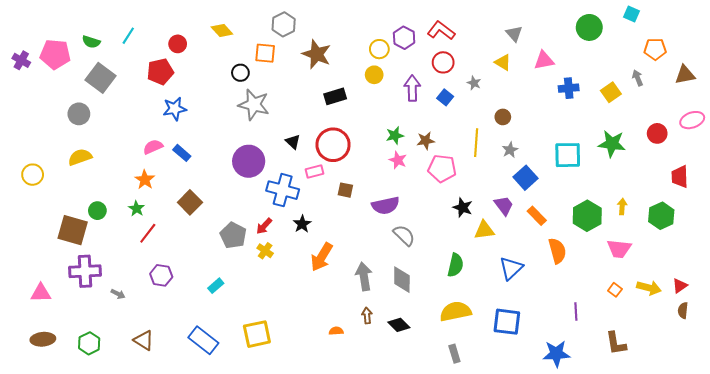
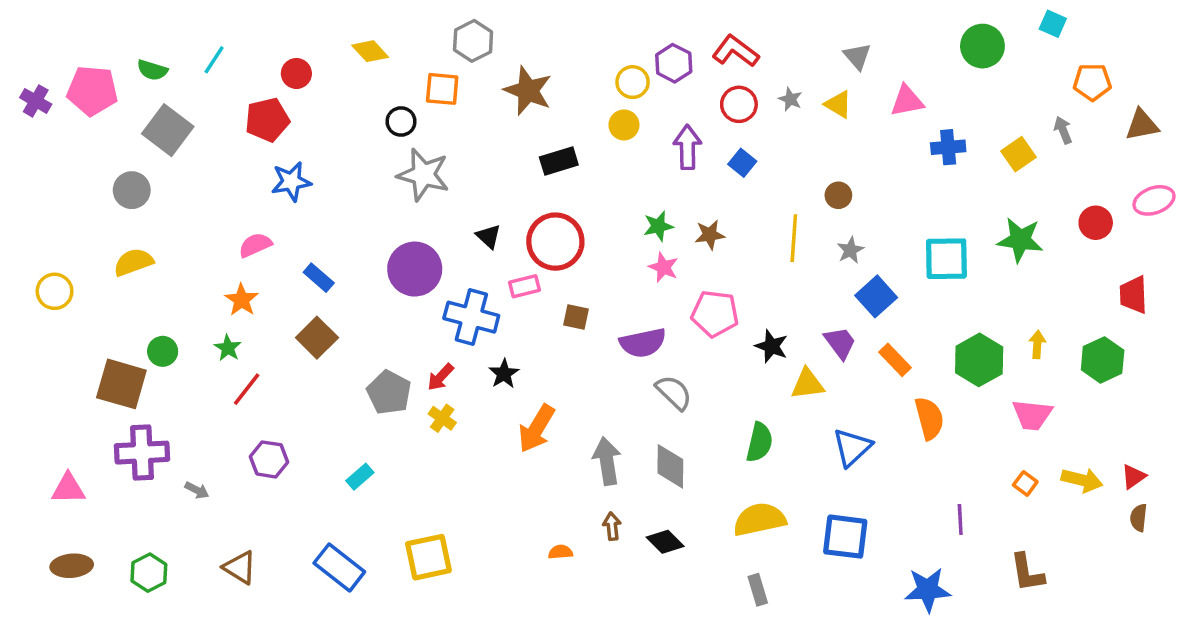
gray star: (474, 83) -> (790, 99), moved
blue rectangle: (182, 153) -> (319, 278), moved
pink pentagon: (442, 168) -> (715, 314), moved

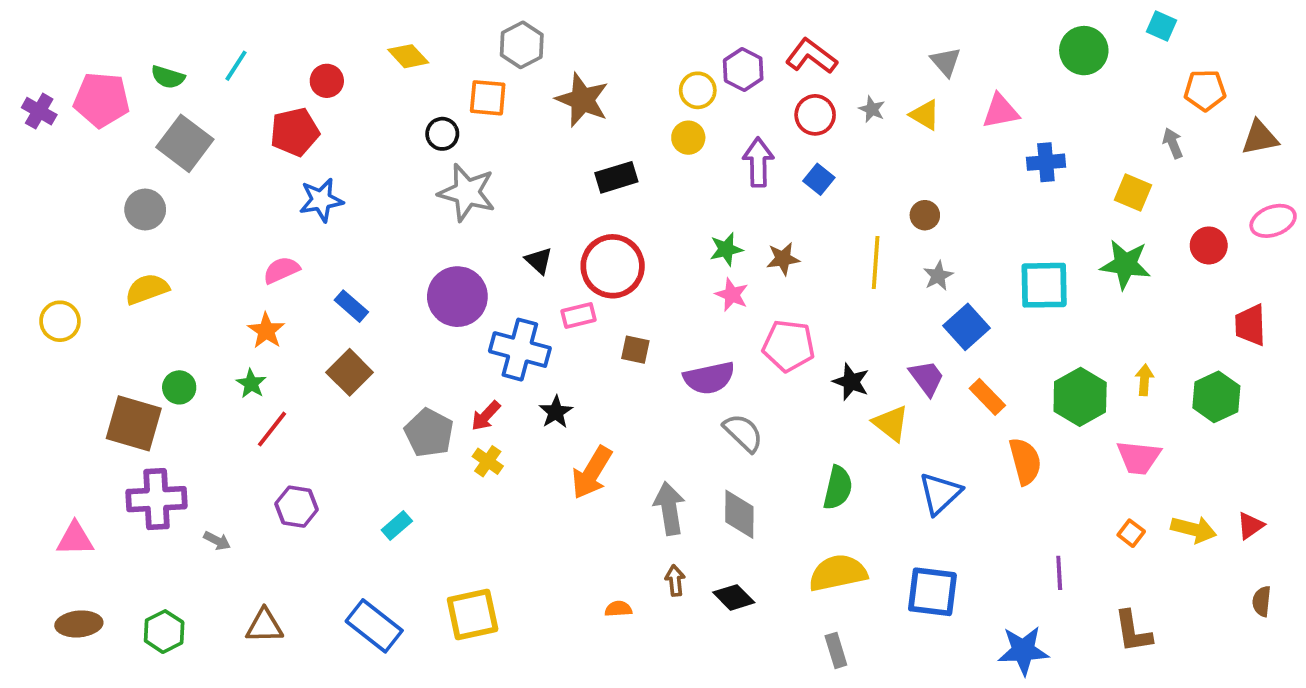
yellow square: (1018, 154) -> (1133, 192), moved, turned -32
yellow triangle: (808, 384) -> (891, 423), turned 45
brown semicircle: (1139, 518) -> (1262, 601), moved
brown triangle: (240, 567) -> (264, 626), turned -33

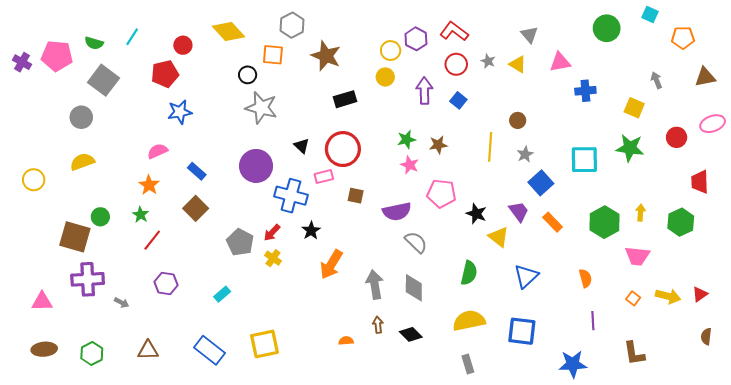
yellow diamond: (408, 56) -> (228, 31), size x1.4
orange pentagon: (1205, 90) -> (683, 38), moved
orange semicircle: (1025, 461) -> (585, 278), moved, size x0.7

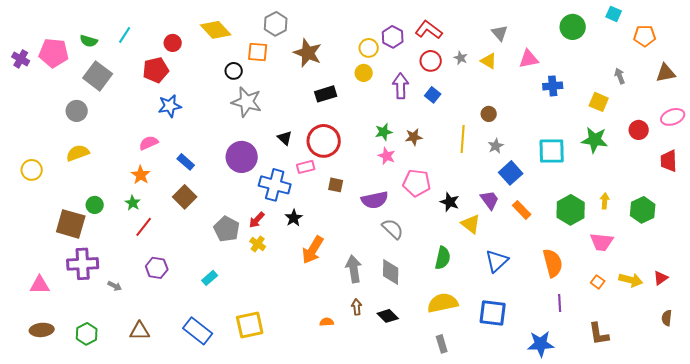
red trapezoid: (700, 182) -> (669, 161), moved
orange semicircle: (585, 278) -> (553, 263), size x1.6

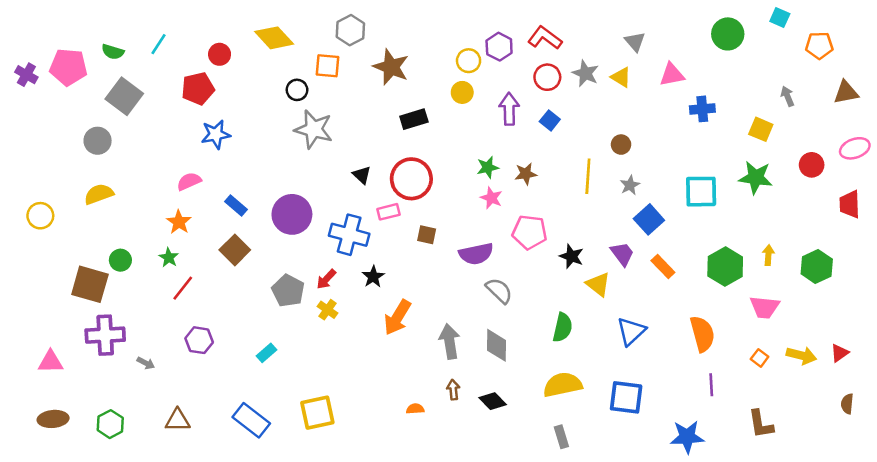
gray star: (461, 58) -> (585, 73), size x1.5
purple circle: (242, 157) -> (292, 214), moved

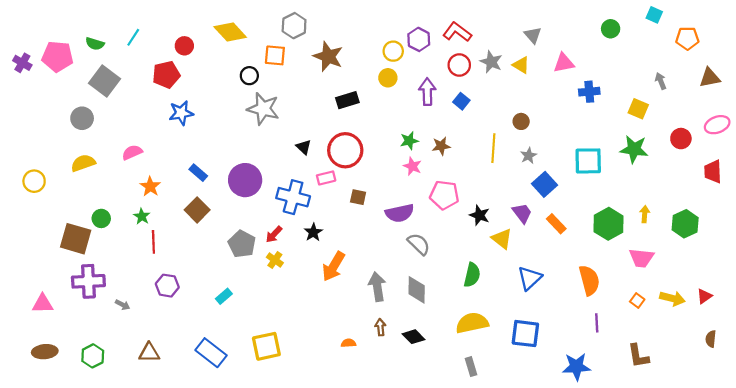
green circle: (728, 34) -> (611, 29), size x0.7
pink semicircle: (189, 181) -> (132, 152), moved
red line: (183, 288) -> (153, 242), turned -40

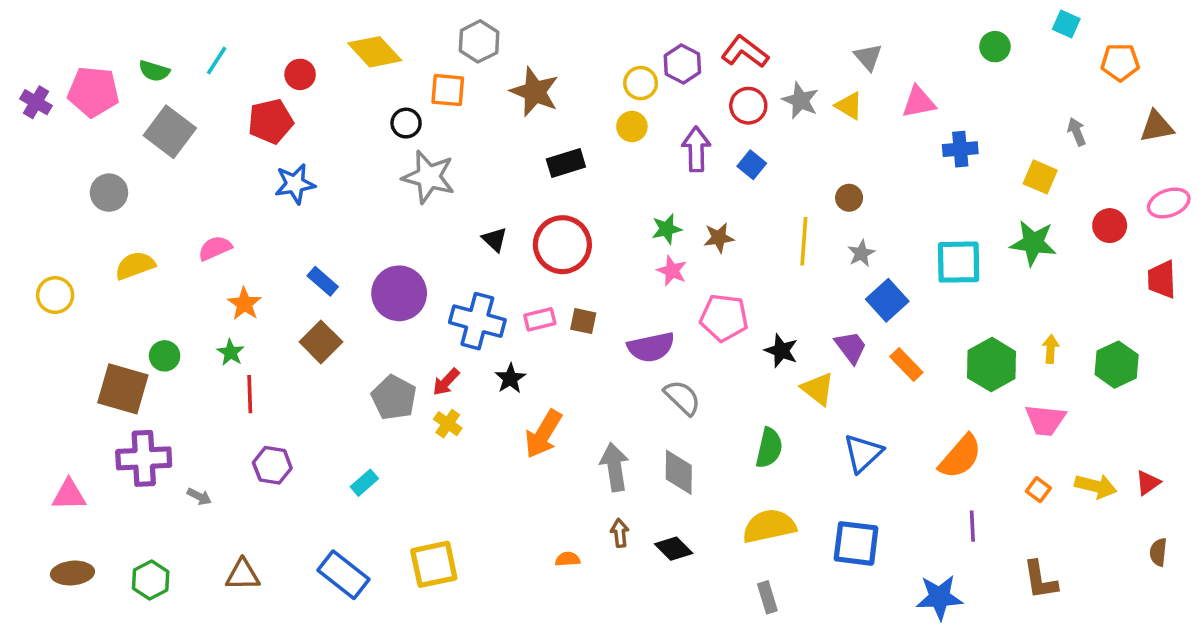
gray circle: (82, 118) -> (109, 193), moved
pink rectangle: (326, 178) -> (540, 319), moved
orange semicircle: (589, 280) -> (960, 457), turned 56

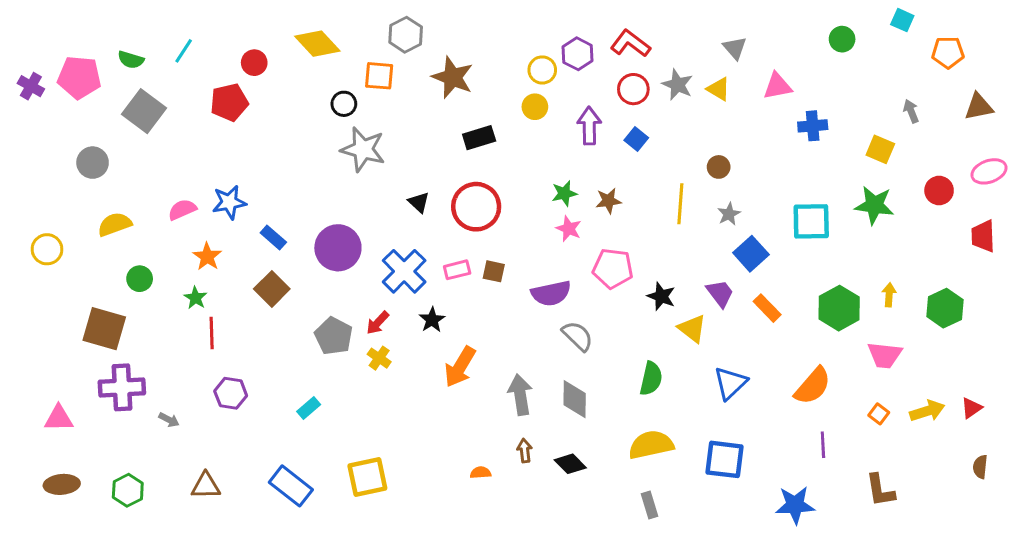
blue star: (295, 184) -> (229, 202), moved
blue cross: (477, 321) -> (404, 271), turned 30
green circle: (165, 356) -> (140, 279), moved
yellow arrow: (1096, 486) -> (927, 411), turned -32

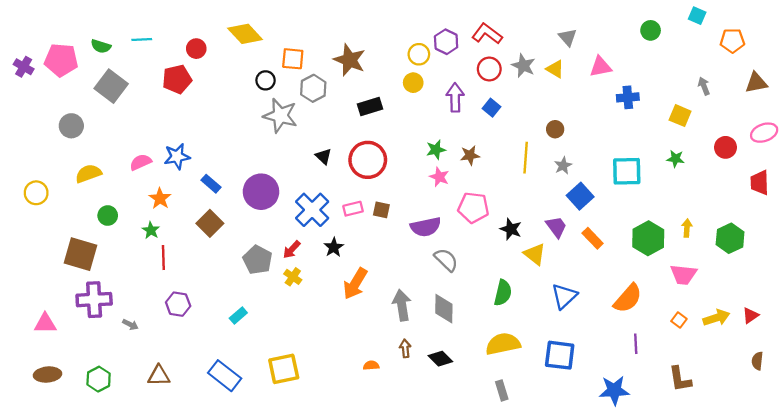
gray hexagon: (406, 35) -> (313, 88), moved
cyan line: (184, 51) -> (142, 39), turned 54
green star: (874, 205) -> (676, 159), size x0.6

